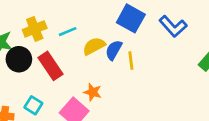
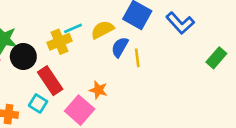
yellow cross: (35, 29) -> (60, 42), moved
yellow semicircle: (94, 46) -> (102, 30), moved
red rectangle: (50, 66) -> (50, 81), moved

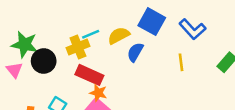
yellow line: (137, 58) -> (181, 62), moved
red rectangle: (50, 81) -> (89, 75), moved, turned -32
orange star: (98, 90) -> (98, 93), moved

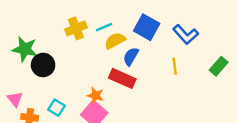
cyan line: (91, 34) -> (104, 27), moved
yellow cross: (78, 47) -> (76, 28), moved
pink triangle: (14, 70) -> (15, 99), moved
red rectangle: (89, 75) -> (122, 78), moved

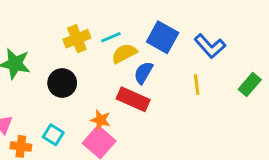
black circle: (43, 65) -> (62, 83), moved

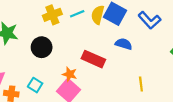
yellow semicircle: (124, 53) -> (98, 15), moved, turned -48
blue semicircle: (143, 73) -> (124, 44), moved, turned 77
yellow line: (197, 84) -> (141, 84), moved

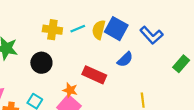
yellow cross: (52, 15) -> (52, 30), turned 30
blue semicircle: (124, 44) -> (125, 59), turned 119

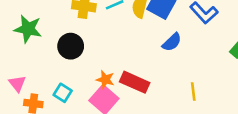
red rectangle: (94, 75) -> (135, 82), moved

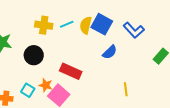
orange star: (105, 79) -> (46, 85), moved
red rectangle: (135, 82) -> (71, 71), moved

